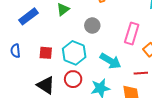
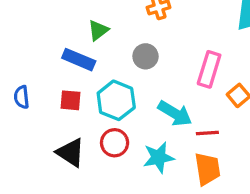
blue rectangle: (29, 16) -> (79, 60), moved, turned 60
red line: (141, 73) -> (207, 133), moved

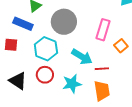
gray circle: (145, 56) -> (64, 22), size x1.6
red square: (70, 100) -> (11, 45), moved

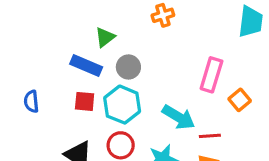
gray circle: (64, 22) -> (128, 67), moved, size x0.6
red square: (11, 45) -> (85, 101), moved

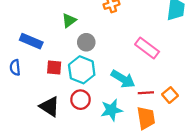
blue rectangle: (86, 65) -> (31, 41), moved
pink rectangle: (211, 75) -> (147, 48), turned -70
orange square: (240, 100) -> (170, 95), moved

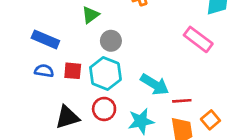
pink rectangle: (147, 48) -> (198, 39), moved
blue semicircle: (15, 67) -> (44, 71), moved, turned 105
orange square: (170, 95) -> (210, 120), moved
black triangle: (50, 107) -> (67, 117), turned -50

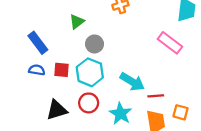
blue rectangle: (45, 39) -> (38, 43), turned 30
orange square: (210, 120) -> (181, 112), turned -35
cyan star: (141, 121) -> (120, 114), turned -30

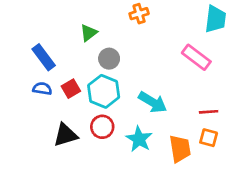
red square: (61, 70) -> (71, 89), turned -35
red line: (156, 96) -> (209, 112), moved

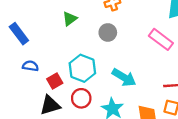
blue rectangle: (44, 57) -> (19, 34), moved
gray circle: (109, 59) -> (108, 32), moved
red square: (71, 89) -> (55, 81), moved

